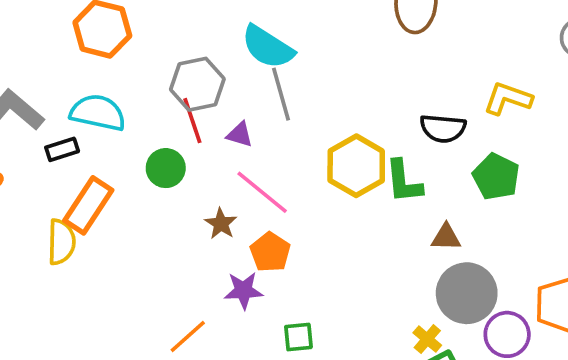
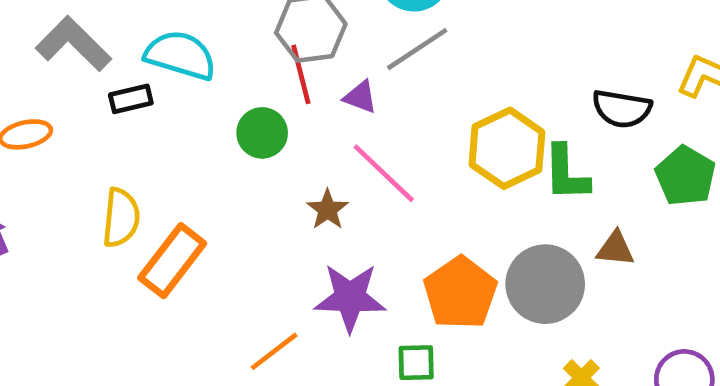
gray line: (281, 94) -> (417, 49), turned 68
orange rectangle: (88, 205) -> (172, 261), moved
orange pentagon: (270, 252) -> (460, 293), moved, size x1.4
purple star: (243, 290) -> (350, 298), size x1.4
gray circle: (467, 293) -> (545, 284), moved

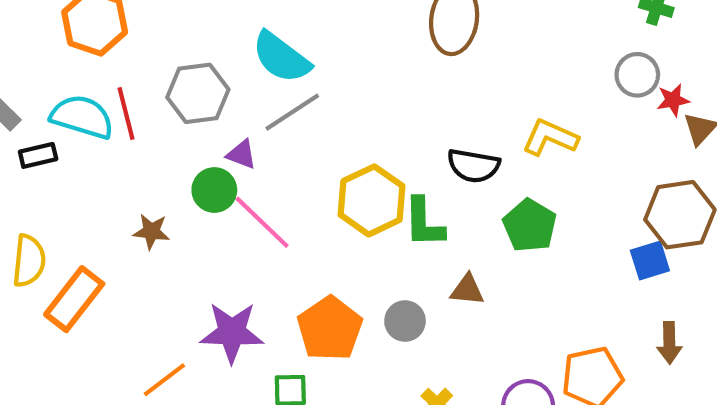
red line: (301, 74) -> (126, 114), moved
green circle: (262, 133) -> (214, 190), moved
brown star: (328, 210) -> (151, 231), moved, turned -30
gray circle: (545, 284) -> (405, 321), size x0.6

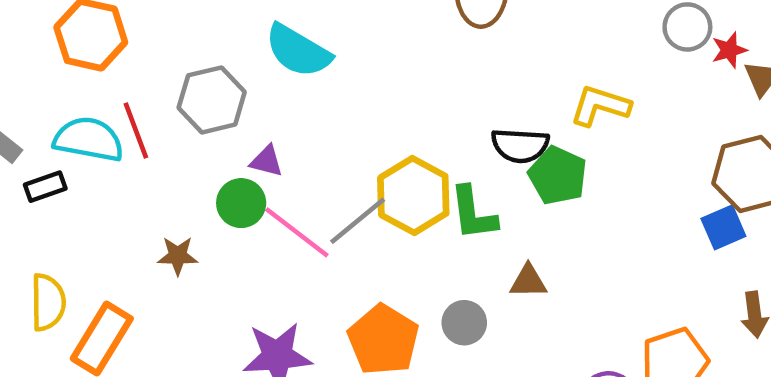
gray line: (292, 112) -> (358, 221), moved
green pentagon: (530, 225) -> (558, 176), moved

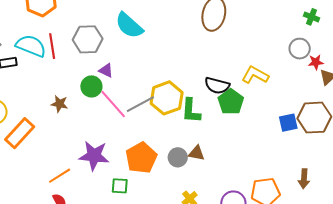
blue square: (723, 227) -> (288, 123), moved
brown triangle: (528, 281) -> (197, 153), moved

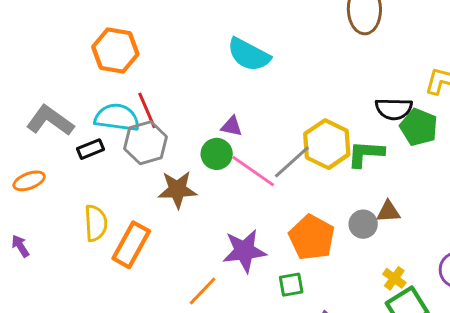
gray hexagon: (88, 39) -> (146, 143), moved
brown star: (59, 104) -> (177, 190), size x1.5
green L-shape: (191, 111) -> (366, 154), turned 104

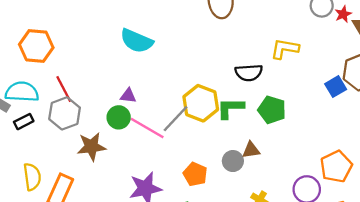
cyan semicircle: (117, 118) -> (22, 92), moved
green pentagon: (419, 127) -> (272, 110), moved
orange pentagon: (312, 237) -> (195, 174), size x0.7

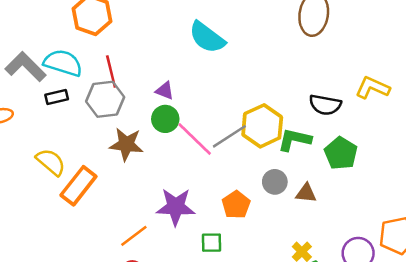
purple triangle: (128, 96) -> (165, 91), moved
gray circle: (233, 161) -> (275, 182), moved
yellow semicircle: (32, 177) -> (51, 162), turned -56

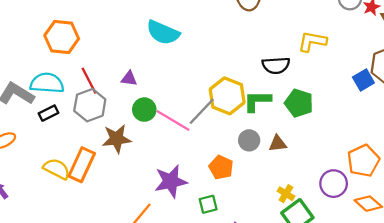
purple triangle: (165, 91) -> (129, 78), moved
orange rectangle: (78, 186) -> (82, 165), moved

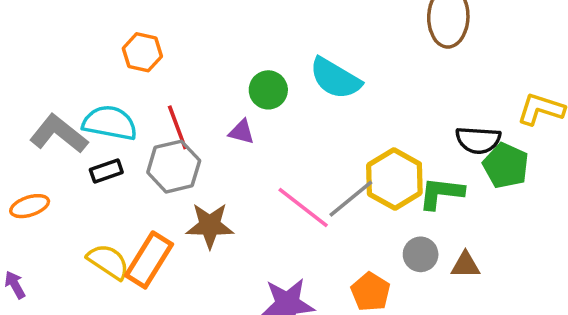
cyan semicircle: (163, 33) -> (335, 78), moved
orange hexagon: (62, 37) -> (142, 52), size x0.7
green pentagon: (299, 103) -> (506, 166), moved
green circle: (144, 110) -> (268, 90), moved

